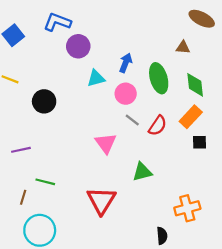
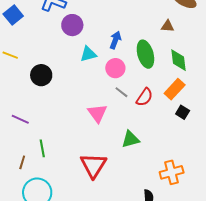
black square: (199, 142) -> (183, 112), turned 32
purple line: (21, 150) -> (20, 119), turned 36
green line: (45, 182) -> (42, 148), turned 66

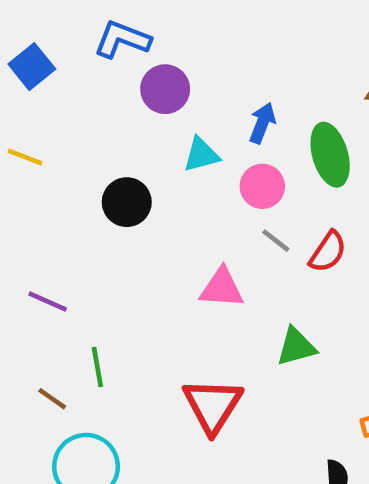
black circle: (41, 75) -> (127, 202), moved
pink triangle: (97, 113) -> (222, 288), turned -50
brown line: (22, 162) -> (52, 399), turned -72

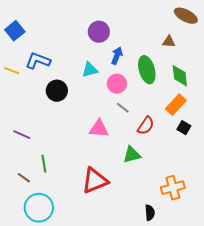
blue L-shape: (122, 39) -> (38, 61), moved
purple circle: (165, 89) -> (99, 32), moved
red semicircle: (328, 252) -> (146, 126), moved
red triangle: (213, 405) -> (95, 181), turned 36

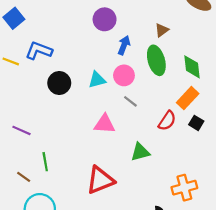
brown triangle: (169, 42) -> (162, 30), moved, turned -40
cyan triangle: (90, 70) -> (97, 80), moved
red semicircle: (146, 126) -> (167, 121), moved

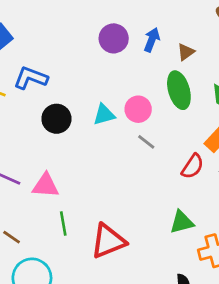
blue arrow: (124, 45) -> (152, 40), moved
pink triangle: (105, 124) -> (46, 185), moved
green triangle: (140, 152) -> (182, 222), moved
green line: (45, 162) -> (63, 223), moved

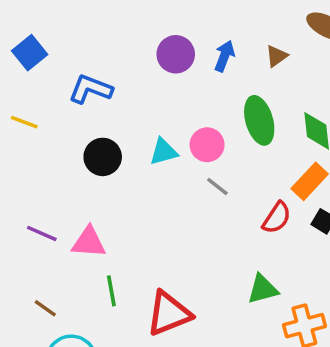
brown triangle: (186, 52) -> (277, 56), moved
blue L-shape: (31, 78) -> (90, 89), moved

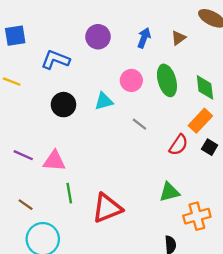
blue square: (30, 53) -> (15, 36), turned 30
purple circle: (176, 54) -> (98, 37), moved
pink circle: (207, 145) -> (131, 80), moved

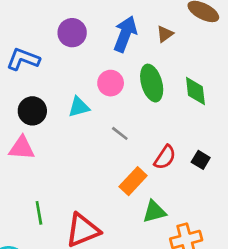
blue arrow: (144, 38) -> (125, 34), size x1.5
orange rectangle: (200, 121) -> (133, 181), moved
pink triangle: (54, 161) -> (22, 148), moved

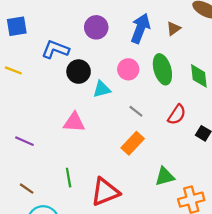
black circle: (32, 111) -> (79, 72), moved
pink triangle: (22, 148) -> (74, 122), moved
red semicircle: (165, 157) -> (177, 115), moved
orange rectangle: (133, 181) -> (133, 143), moved

